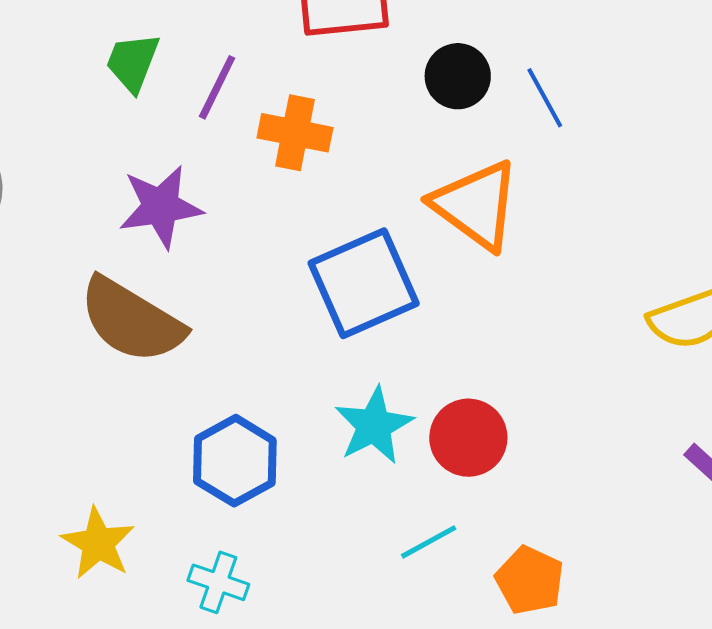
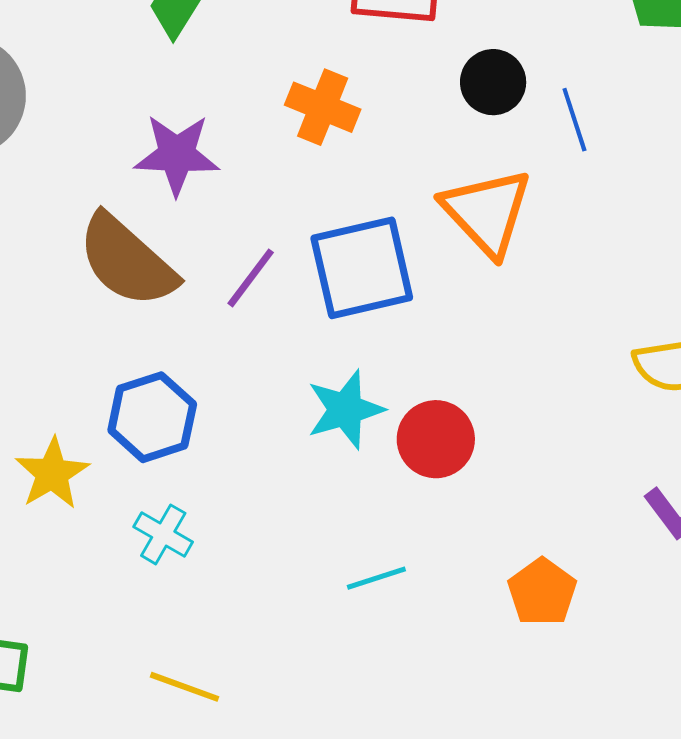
purple line: (217, 87) -> (251, 278), moved
blue hexagon: (235, 461) -> (152, 417), moved
cyan line: (429, 542) -> (376, 578), moved
orange pentagon: (530, 580) -> (542, 592), moved

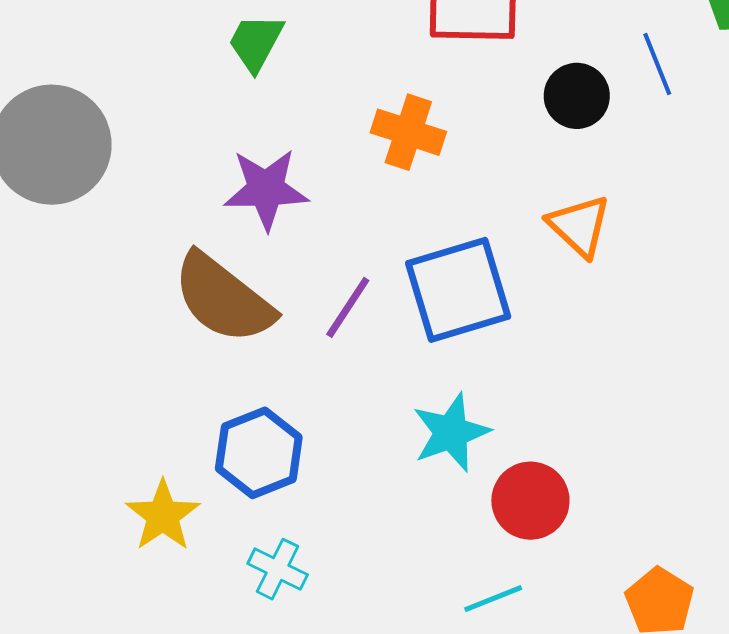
blue line: (574, 120) -> (657, 64), moved
orange triangle: (487, 212) -> (579, 226), size x0.7
red circle: (436, 439) -> (530, 501), moved

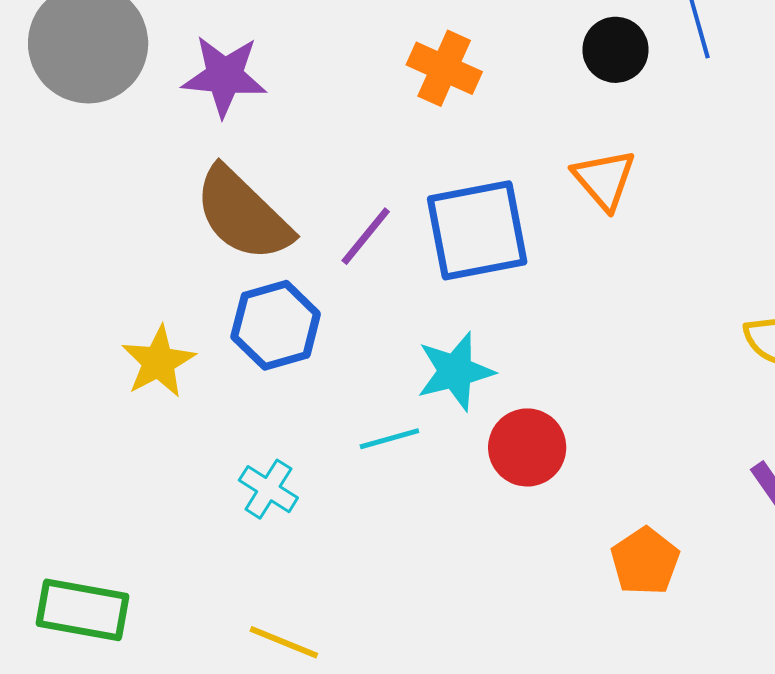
purple star: (266, 189) -> (224, 76), moved
blue hexagon: (259, 453) -> (276, 325), moved
yellow star: (163, 516) -> (158, 362), moved
cyan line: (493, 599) -> (389, 439), moved

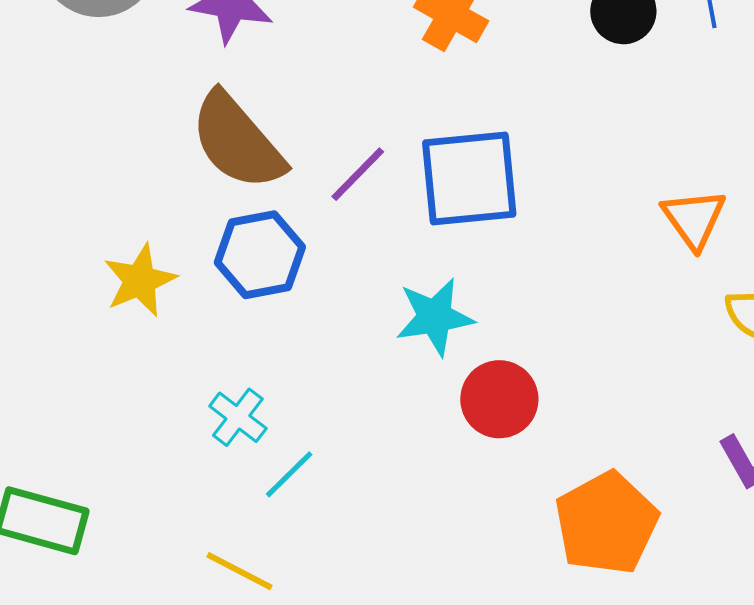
orange triangle: (604, 179) -> (694, 219), moved
cyan line: (389, 439) -> (289, 474), moved, turned -34
orange pentagon: (645, 561) -> (606, 523), size x1.5

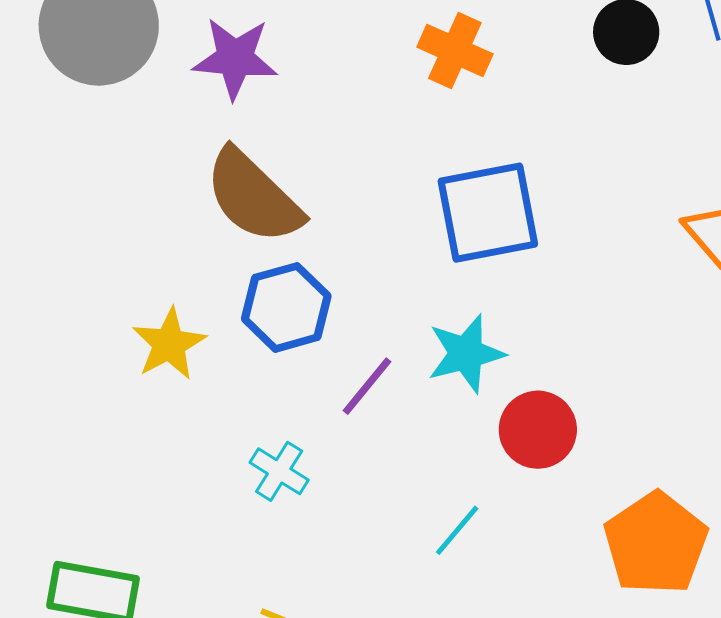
purple line: (358, 174) -> (367, 386), moved
cyan line: (289, 474) -> (457, 530), moved

